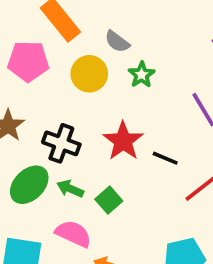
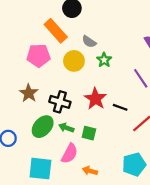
green square: (109, 200) -> (89, 133), turned -32
pink semicircle: (73, 234) -> (69, 154), turned 96

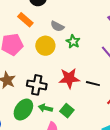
orange rectangle: (56, 31) -> (25, 20), size x0.7
red star: (95, 99) -> (69, 78), turned -30
green square: (89, 133) -> (67, 111), turned 32

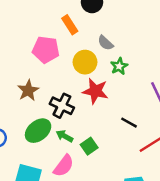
red star: (69, 78) -> (95, 91), moved

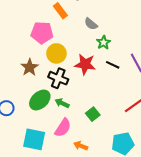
yellow circle: (85, 62) -> (56, 53), moved
black line: (129, 123) -> (113, 65), moved
green square: (89, 146) -> (93, 114), moved

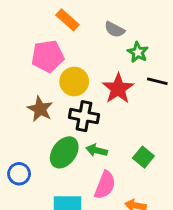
red star: (85, 64) -> (118, 89), turned -30

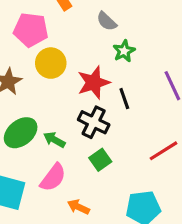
black line: (157, 81) -> (124, 99), moved, turned 42
black cross: (84, 116) -> (94, 122), moved

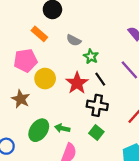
black line: (124, 99) -> (100, 79), moved
black cross: (94, 122) -> (97, 105), moved

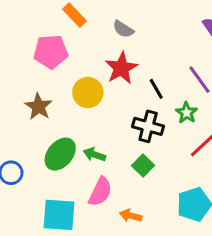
green star: (91, 56) -> (187, 113), moved
yellow circle: (45, 79) -> (88, 93), moved
red star: (77, 83) -> (121, 68), moved

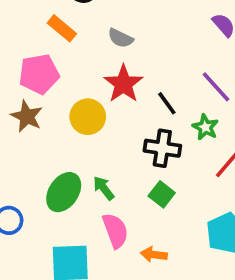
brown star: (38, 107) -> (27, 116), moved
green arrow: (94, 155) -> (104, 188), turned 40
pink semicircle: (100, 192) -> (115, 231), turned -40

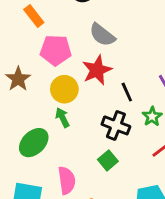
orange rectangle: (62, 28) -> (34, 16), moved
gray semicircle: (120, 38) -> (102, 35), size x1.4
pink pentagon: (39, 74) -> (56, 50), moved
green arrow: (104, 188) -> (62, 118), moved

